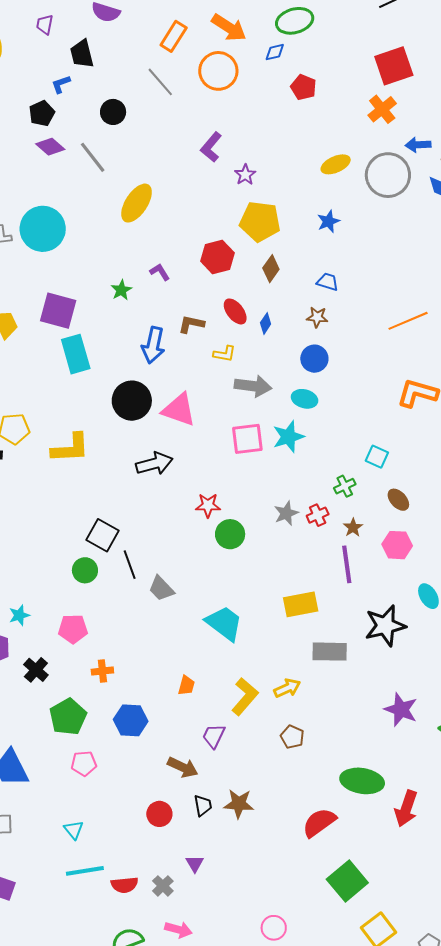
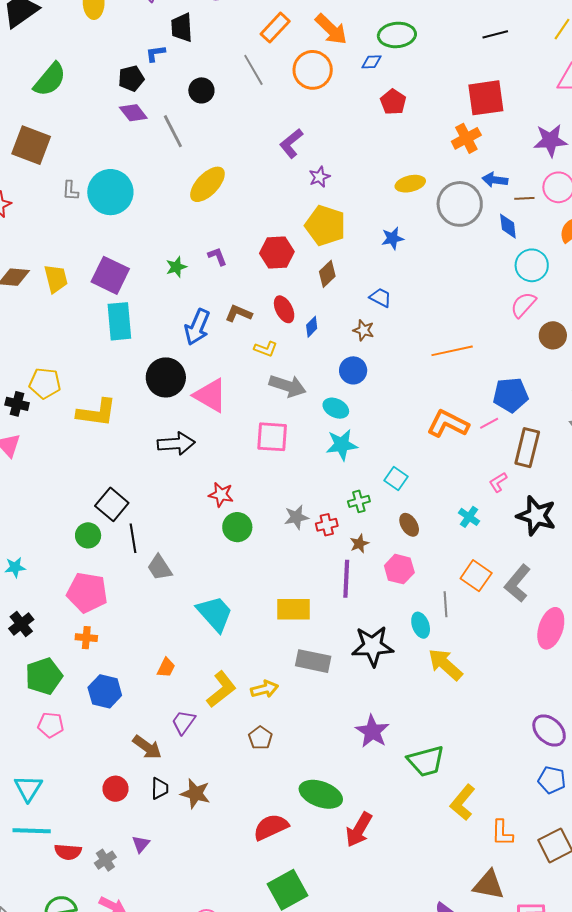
cyan star: (288, 437) -> (342, 445), moved
pink pentagon: (73, 629) -> (87, 593), moved, size x1.4
cyan triangle: (74, 830) -> (28, 788), size x1.4

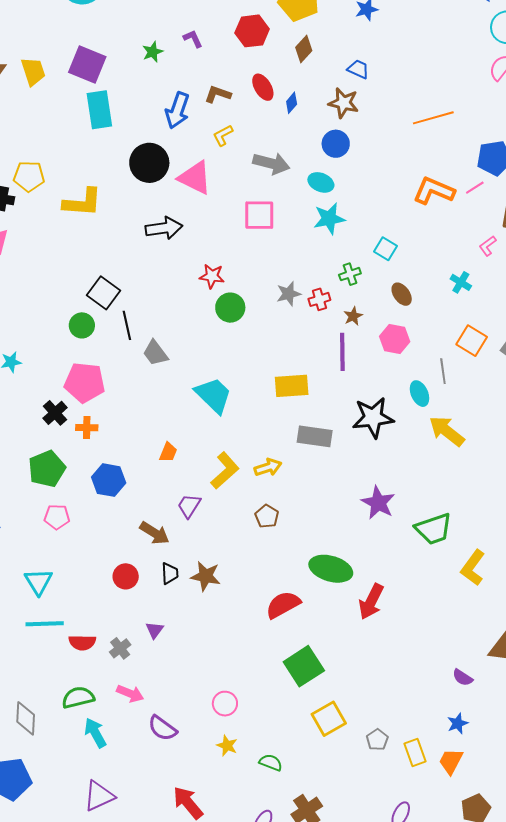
brown star: (364, 330) -> (344, 103), size x1.4
yellow L-shape: (266, 349) -> (223, 135), moved, turned 135
black cross: (21, 624) -> (55, 413), moved

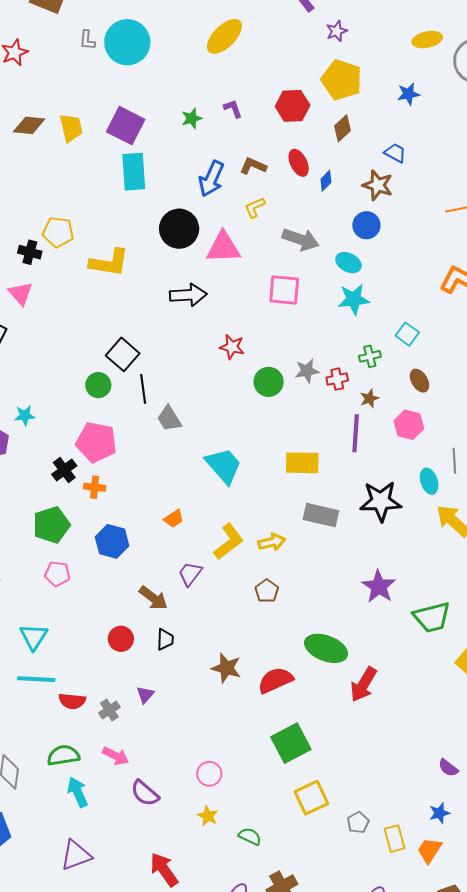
pink triangle: (195, 178) -> (223, 247), turned -33
green circle: (230, 308) -> (269, 382), moved
orange trapezoid: (168, 452) -> (174, 519), turned 30
brown star: (206, 576) -> (226, 668), moved

